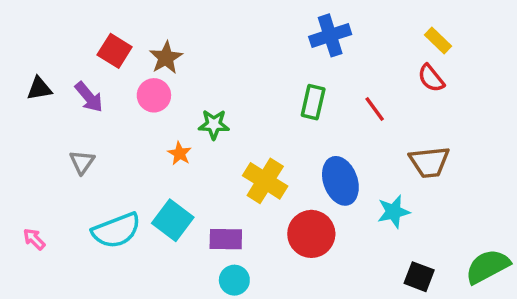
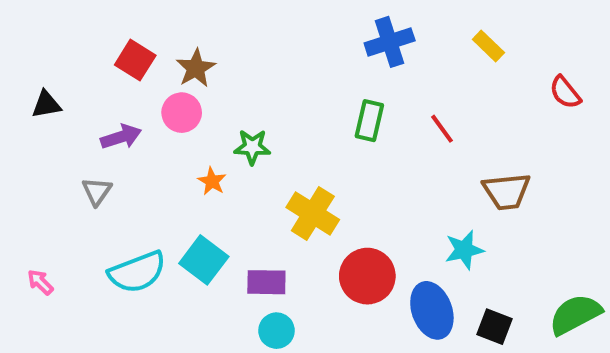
yellow rectangle: (438, 41) -> (488, 46), moved
red semicircle: (431, 78) -> (565, 92), moved
purple arrow: (89, 97) -> (121, 137), moved, turned -68
blue ellipse: (340, 181) -> (432, 310), moved

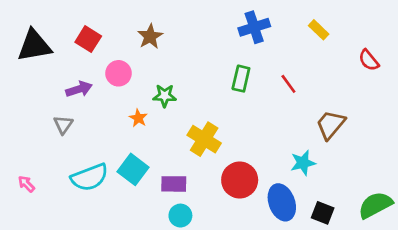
brown star: (196, 68) -> (150, 36), moved
black triangle: (46, 105) -> (34, 46), moved, size x1.8
brown trapezoid: (507, 191) -> (331, 125), turned 136

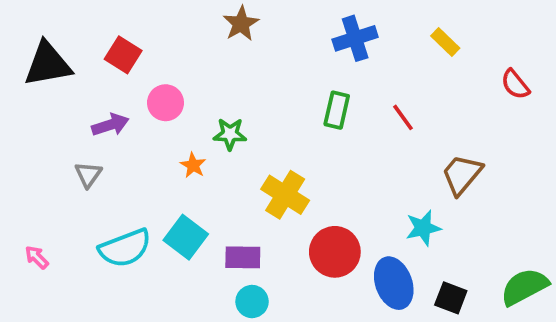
brown star: (150, 36) -> (241, 24), moved

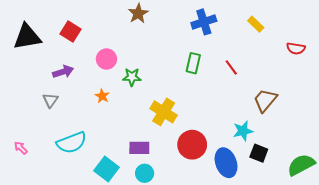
red semicircle: (515, 84) -> (296, 48), turned -42
pink circle: (166, 103) -> (106, 59), moved
orange star: (193, 165) -> (102, 96), moved
cyan square: (186, 237) -> (106, 169), moved
black square: (451, 298) -> (259, 153), moved

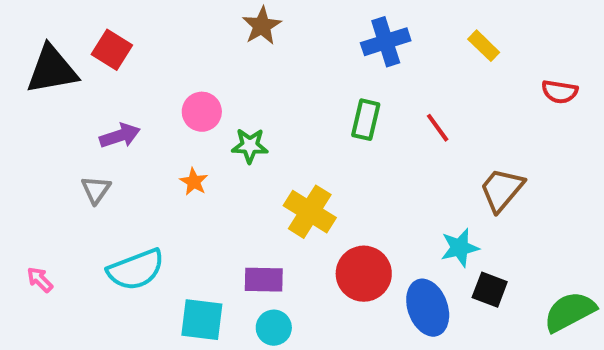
red square: (71, 32) -> (112, 50), moved
cyan square: (106, 169) -> (202, 320), turned -30

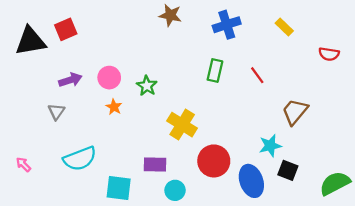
brown star: (262, 26) -> (170, 15), moved, turned -30
red square: (112, 50) -> (66, 29), turned 35
pink circle: (202, 112) -> (109, 78), moved
green star: (250, 146) -> (147, 86), turned 30
cyan circle: (274, 328) -> (175, 190), moved

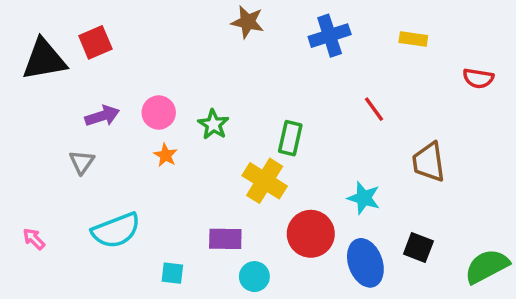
yellow rectangle: (284, 27) -> (413, 39), turned -36
green rectangle: (215, 70) -> (290, 138), moved
brown trapezoid: (295, 112) -> (429, 162), turned -48
cyan star: (270, 146) -> (364, 198), moved, turned 30
cyan square: (119, 188) -> (172, 273), size x0.6

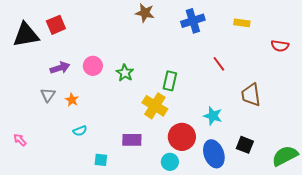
orange star: (166, 155) -> (72, 100), moved
cyan semicircle: (116, 230) -> (80, 131), moved, size x0.5
cyan circle: (254, 277) -> (170, 162), moved

